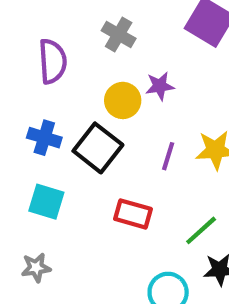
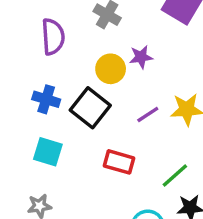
purple line: (168, 156) -> (148, 115), turned 40

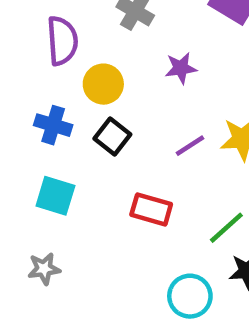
yellow circle: (111, 69) -> (103, 84), moved
black square: (90, 108) -> (112, 136), size x0.7

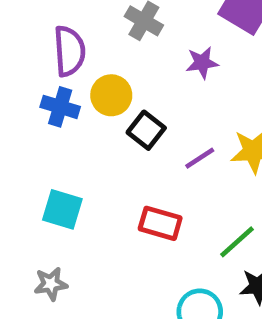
purple star: (181, 68) -> (202, 63), moved
blue cross: (53, 125) -> (60, 107), moved
black square: (112, 136) -> (146, 130), moved

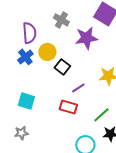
purple star: (202, 63) -> (86, 38), size x1.6
blue cross: (60, 107) -> (25, 57), turned 35
purple line: (200, 158) -> (78, 88), moved

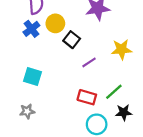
red rectangle: (68, 107) -> (87, 97), moved

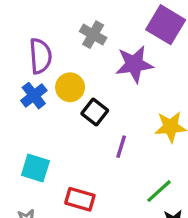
purple line: (89, 62) -> (121, 147), turned -40
red rectangle: (87, 97) -> (80, 199), moved

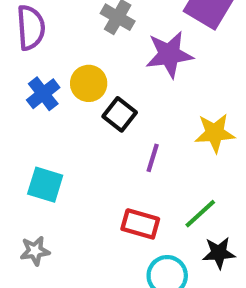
purple semicircle: (40, 56) -> (31, 28), moved
red rectangle: (80, 199) -> (140, 224), moved

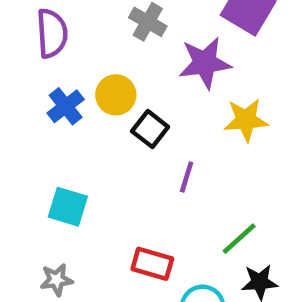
yellow star: (215, 133) -> (246, 120), moved
red rectangle: (140, 224) -> (152, 264), moved

